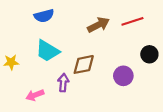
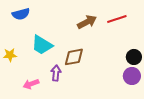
blue semicircle: (44, 16) -> (21, 14), moved
black circle: (149, 54) -> (134, 57), moved
purple circle: (123, 76) -> (132, 76), moved

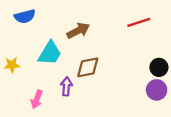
brown arrow: (87, 22) -> (78, 31), moved
cyan trapezoid: (42, 45) -> (50, 53), turned -90
pink arrow: (31, 84) -> (37, 99), turned -49

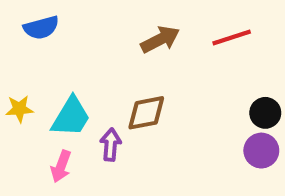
brown arrow: (78, 31) -> (160, 39), moved
cyan trapezoid: (50, 53) -> (71, 117), moved

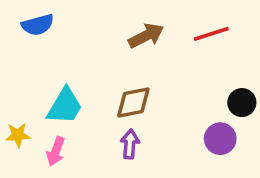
yellow star: (19, 109) -> (18, 135), moved
purple arrow: (111, 145) -> (130, 144), moved
purple circle: (261, 151) -> (220, 139), moved

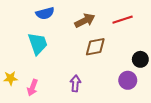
blue semicircle: (38, 25) -> (45, 13), moved
brown diamond: (133, 103) -> (95, 47), moved
cyan trapezoid: (65, 106) -> (38, 44), moved, turned -50

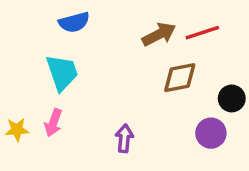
brown arrow: (85, 21) -> (159, 34), moved
brown diamond: (95, 47) -> (180, 78), moved
pink arrow: (32, 88) -> (53, 123), moved

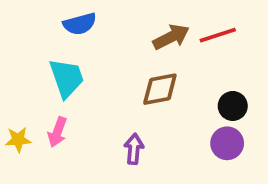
brown diamond: (180, 78) -> (160, 89), moved
black circle: (232, 98) -> (233, 106), moved

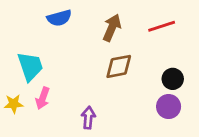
brown arrow: (171, 37) -> (112, 28), moved, turned -40
cyan trapezoid: (67, 78) -> (30, 66), moved
purple arrow: (134, 149) -> (88, 118), moved

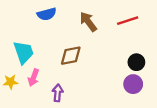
brown arrow: (112, 28) -> (88, 22), turned -60
brown diamond: (119, 66) -> (71, 56), moved
purple arrow: (88, 118) -> (58, 93), moved

